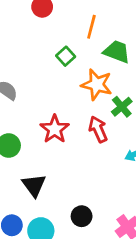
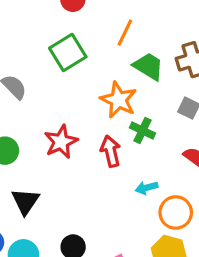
green square: (66, 56) -> (68, 52), moved, size x1.6
green cross: (122, 107) -> (142, 131), turned -35

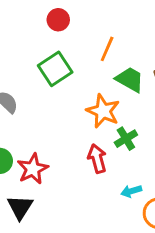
green cross: (142, 131) -> (126, 139), turned 35
red star: (61, 142) -> (33, 169), moved

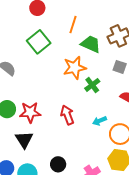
orange star: (103, 111) -> (75, 68), turned -30
red arrow: (97, 158) -> (67, 115), moved
red star: (33, 169) -> (30, 112), turned 30

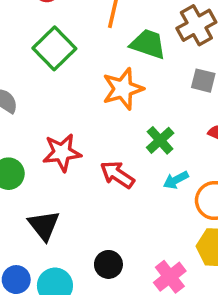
green cross: (92, 85) -> (160, 140), moved
red star: (30, 112) -> (62, 153), moved
red arrow: (67, 115) -> (117, 175), turned -30

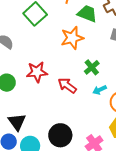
black triangle: (44, 225) -> (17, 122), moved
black circle: (108, 264) -> (60, 135), size x1.5

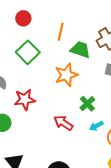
red star: (37, 72) -> (25, 100), moved

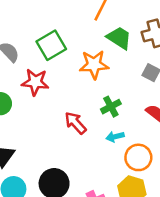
green square: (28, 52) -> (51, 45), moved

